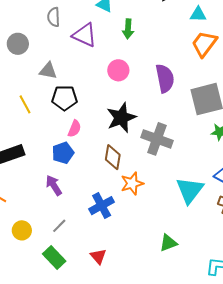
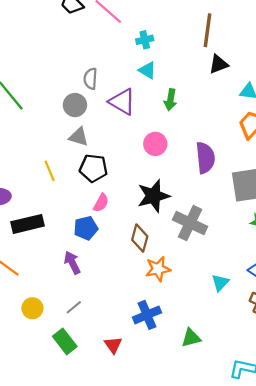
gray circle: (18, 44) -> (75, 105), moved
cyan triangle: (190, 190) -> (220, 283), size x0.6
blue cross: (102, 206) -> (147, 315), moved

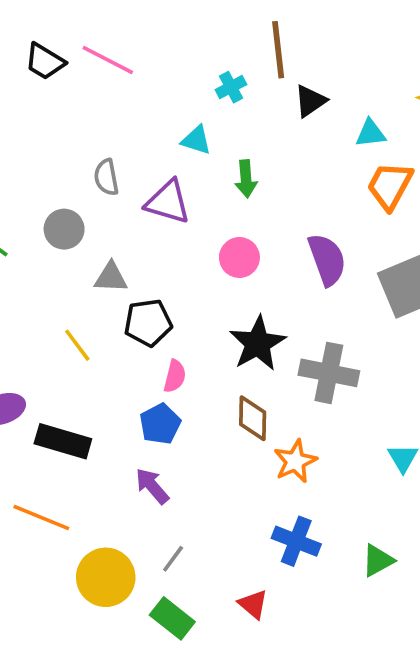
cyan cross: (145, 40) -> (231, 87), moved
gray circle: (75, 105) -> (64, 229), moved
black rectangle: (27, 224) -> (63, 441), turned 44
yellow circle: (32, 308) -> (106, 577), size x1.6
blue cross: (147, 315) -> (296, 541), turned -32

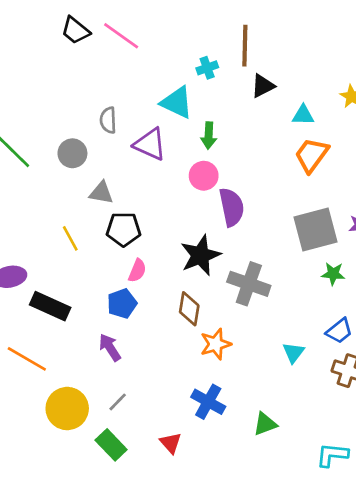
cyan triangle: (196, 140) -> (177, 103), size x1.5
pink circle: (239, 257) -> (204, 176), moved
purple semicircle: (327, 260) -> (232, 207), moved

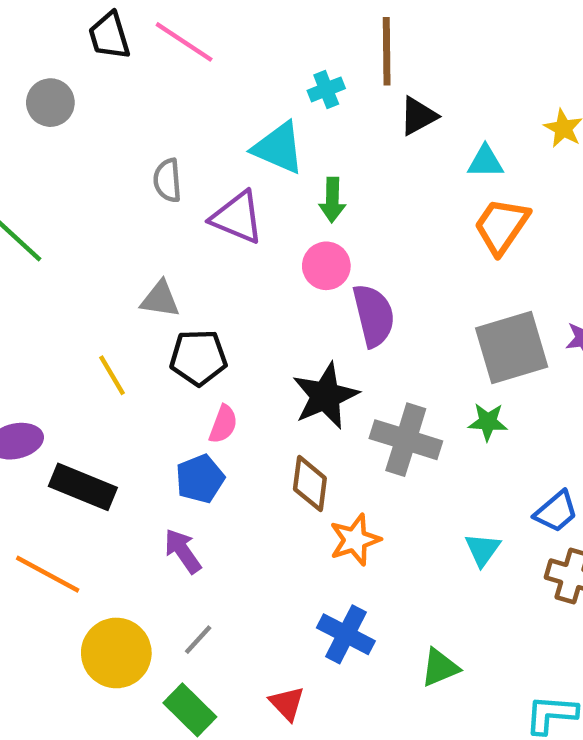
black trapezoid: (75, 30) -> (109, 36), turned 36
gray circle: (72, 153) -> (50, 103), moved
green star: (333, 274) -> (488, 422), moved

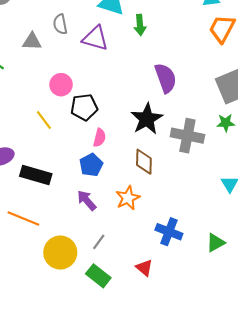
pink circle: (326, 266) -> (61, 85), moved
gray triangle: (160, 299) -> (32, 41), moved
orange star: (355, 540) -> (128, 198), moved

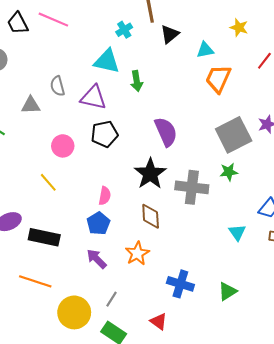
black pentagon: (84, 107) -> (105, 134), moved

